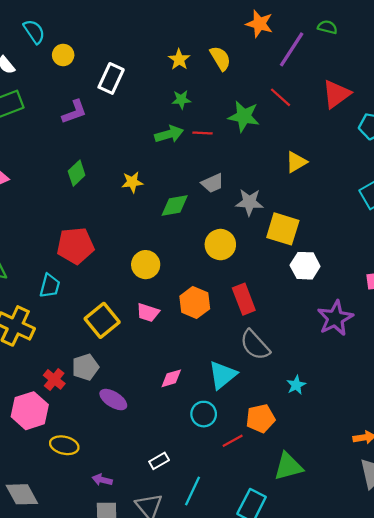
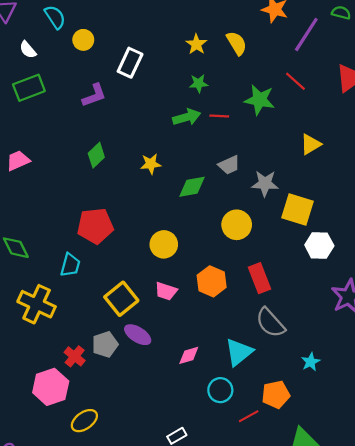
purple ellipse: (113, 400) -> (138, 335), moved
yellow ellipse: (64, 445) -> (84, 421), turned -48

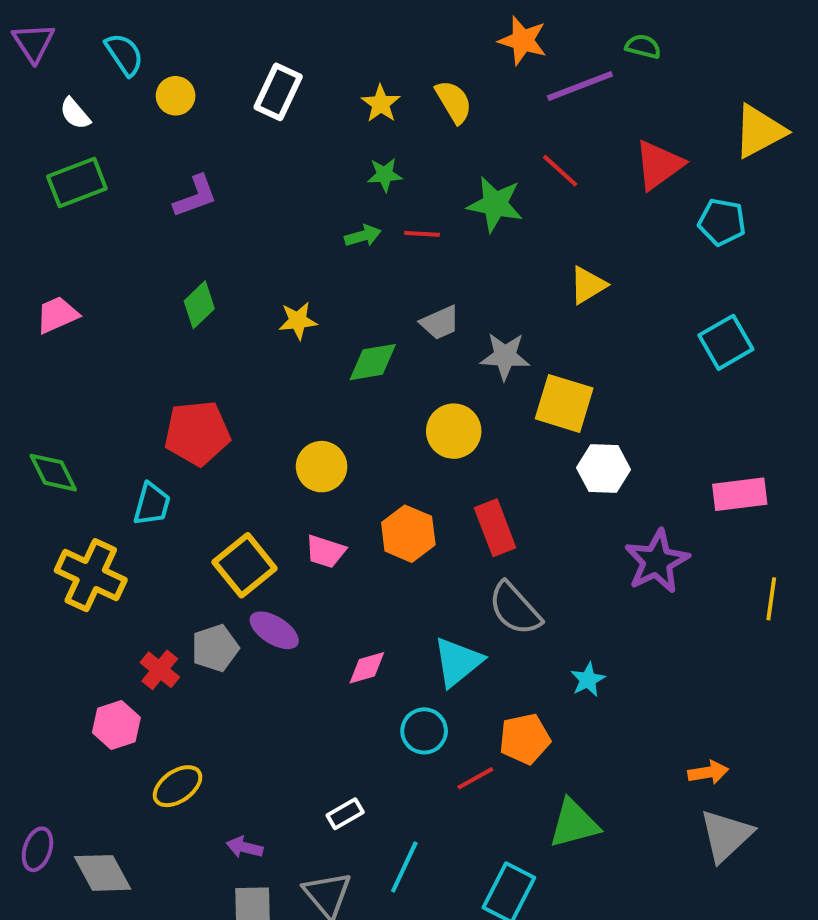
purple line: (306, 34) -> (580, 86), turned 36
white rectangle: (130, 63) -> (278, 92), moved
green arrow: (187, 117) -> (363, 236), size x0.7
pink hexagon: (51, 387) -> (116, 725), size x0.7

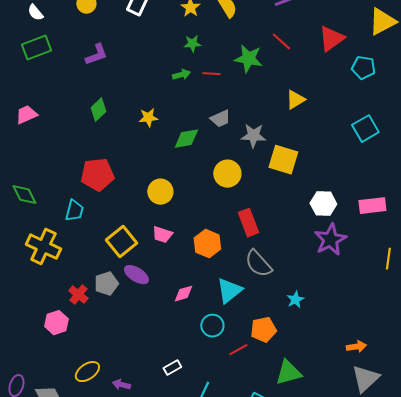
white hexagon: (604, 469) -> (323, 204), moved
orange hexagon: (408, 534) -> (207, 244), moved
yellow ellipse: (178, 786) -> (87, 372), moved

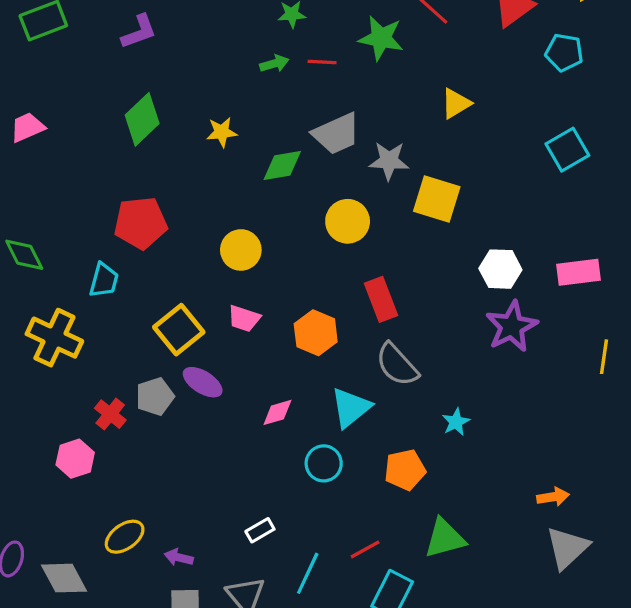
green diamond: (98, 110) -> (142, 119), size x1.4
gray trapezoid: (220, 119) -> (336, 134), size x1.5
red line: (238, 350) -> (365, 549), moved

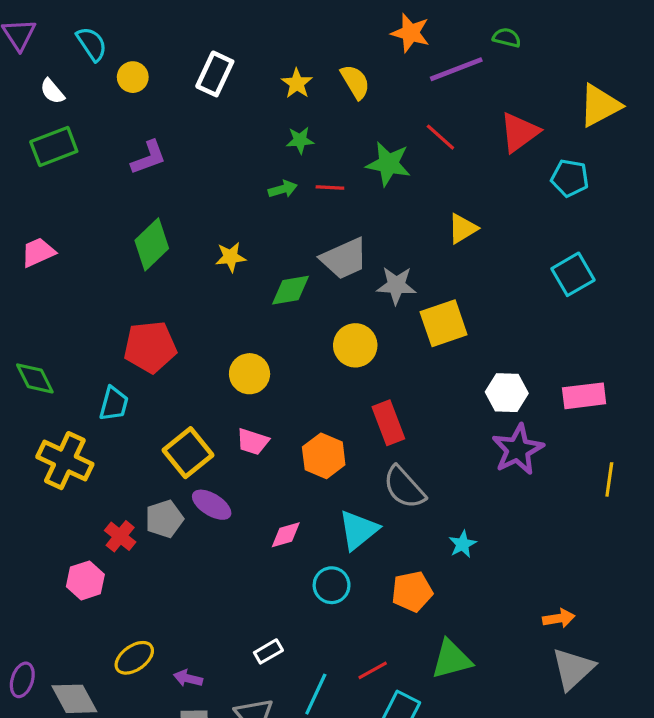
yellow square: (437, 199) -> (444, 323), turned -36

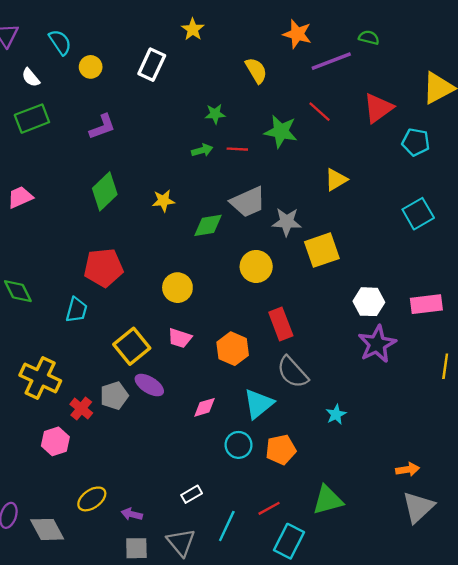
yellow star: (297, 83) -> (193, 29), moved
yellow cross: (65, 461) -> (40, 378), moved
orange pentagon: (412, 592) -> (281, 450), moved

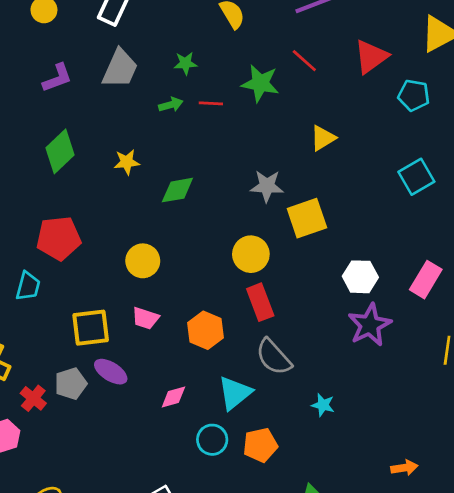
gray trapezoid: (248, 202) -> (120, 69), moved, turned -42
yellow circle: (256, 266) -> (251, 254), moved
pink rectangle: (426, 304) -> (426, 280), turned -52
yellow square: (132, 346) -> (91, 328), turned 32
cyan star: (336, 414) -> (323, 405), turned -30

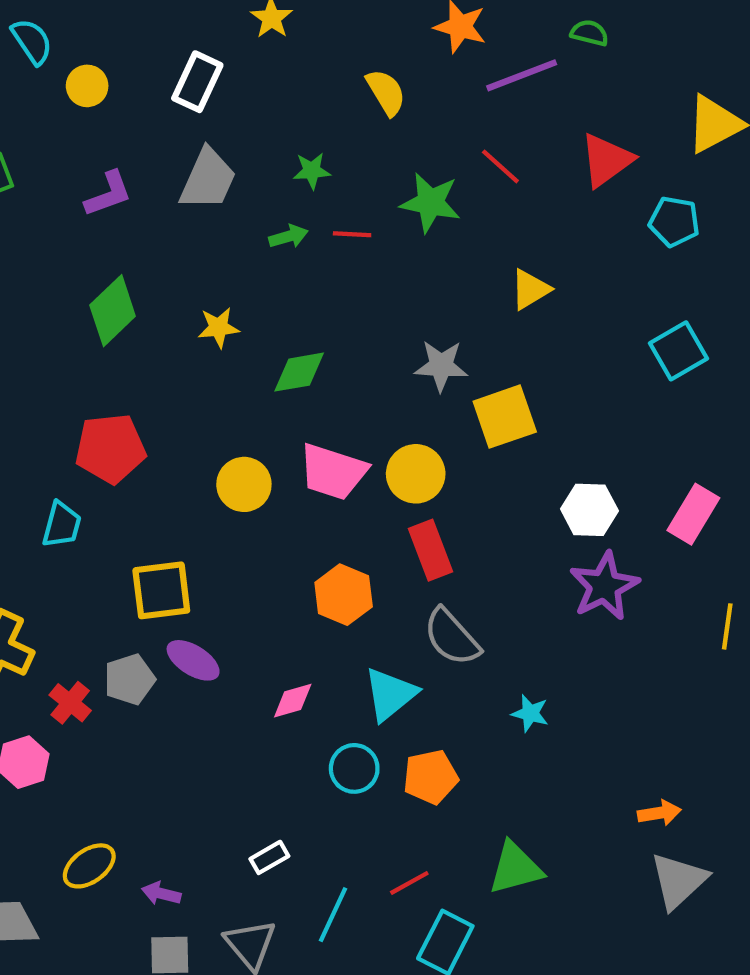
pink trapezoid: (145, 318) -> (333, 472), moved, size x1.6

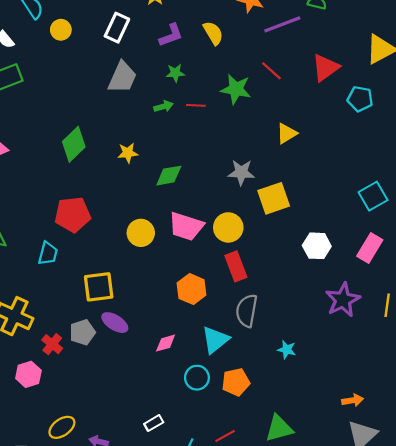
purple L-shape: (108, 194) -> (171, 35), moved
cyan square: (678, 351) -> (373, 196), moved
purple star: (604, 586) -> (343, 300), moved
gray semicircle: (452, 637) -> (247, 311), turned 52

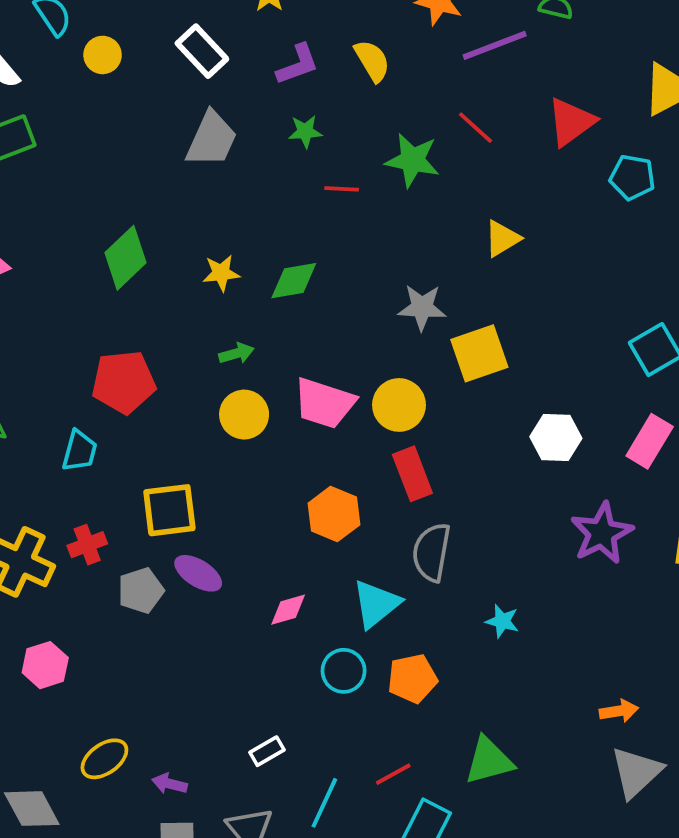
white rectangle: (117, 28) -> (202, 51), turned -68
green arrow: (163, 106) -> (236, 353), moved
green diamond: (169, 176) -> (294, 281), moved
red cross: (52, 344) -> (87, 545), moved, turned 30

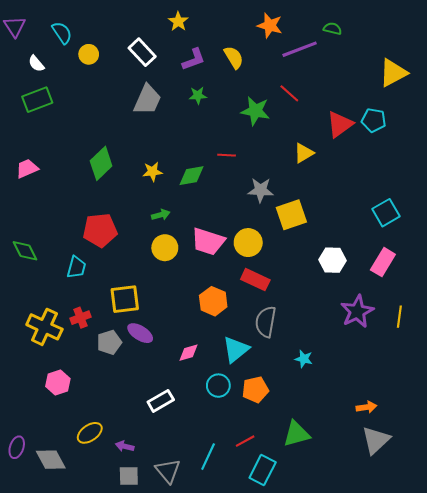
red triangle: (571, 122) -> (340, 124), moved
red line: (342, 189) -> (227, 155), moved
red rectangle: (412, 474) -> (255, 280), turned -44
white rectangle: (267, 751) -> (161, 401), moved, size x1.4

